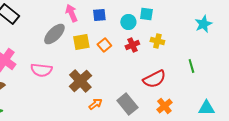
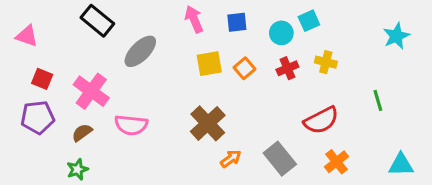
cyan square: (146, 14) -> (309, 21), turned -32
gray ellipse: (54, 34) -> (140, 51), moved
pink semicircle: (41, 70) -> (131, 125), moved

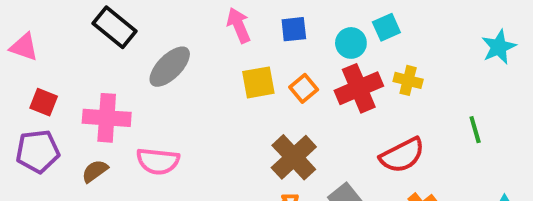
red cross: (287, 68) -> (359, 88), size x1.6
pink cross: (91, 91) -> (107, 118), turned -32
brown cross: (208, 123) -> (294, 157), moved

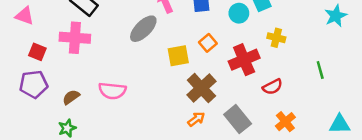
gray ellipse: (170, 67) -> (143, 29), moved
yellow square: (258, 82) -> (178, 56), moved
red cross: (359, 88) -> (244, 60), moved
pink cross: (107, 118) -> (75, 38), moved
red semicircle: (402, 155) -> (272, 87), size x0.7

